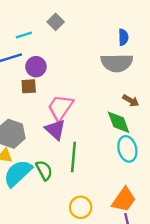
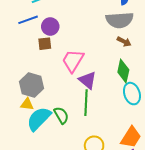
brown arrow: (131, 101) -> (124, 42), moved
green diamond: (119, 122) -> (123, 71), turned 35
purple triangle: (55, 130) -> (88, 80), moved

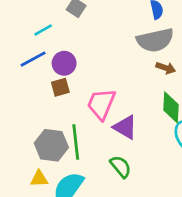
green line: (86, 103) -> (76, 142), moved
yellow triangle: (27, 104) -> (39, 179), moved
green semicircle: (61, 115) -> (121, 167), moved

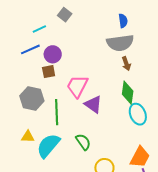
brown arrow: (166, 68) -> (126, 64), turned 48
gray hexagon: (51, 145) -> (32, 98), moved
green semicircle: (121, 167) -> (83, 142), moved

